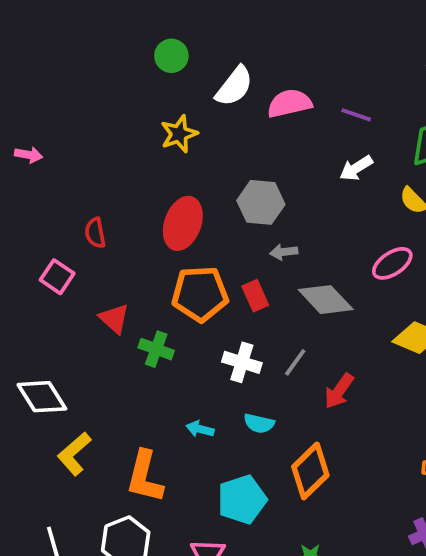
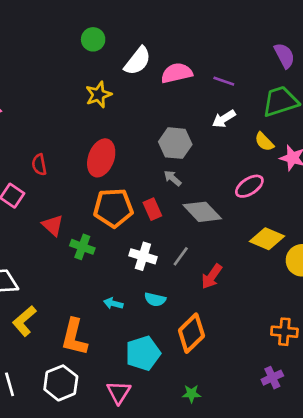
gray hexagon: (261, 202) -> (175, 143), moved
gray arrow: (284, 252) -> (173, 178), turned 48

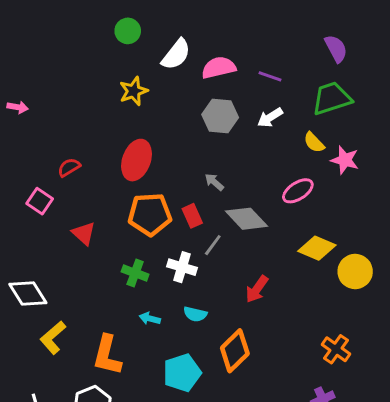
gray hexagon: (175, 143) -> (220, 116), moved
red semicircle: (39, 165) -> (69, 167), turned 70
green cross: (82, 247) -> (135, 273), moved
gray line: (181, 256) -> (213, 245), moved
orange cross: (284, 332) -> (336, 349), turned 30

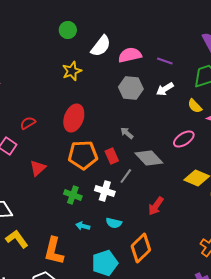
red triangle: (84, 233) -> (38, 168), turned 36
yellow L-shape: (53, 338) -> (17, 239), turned 95

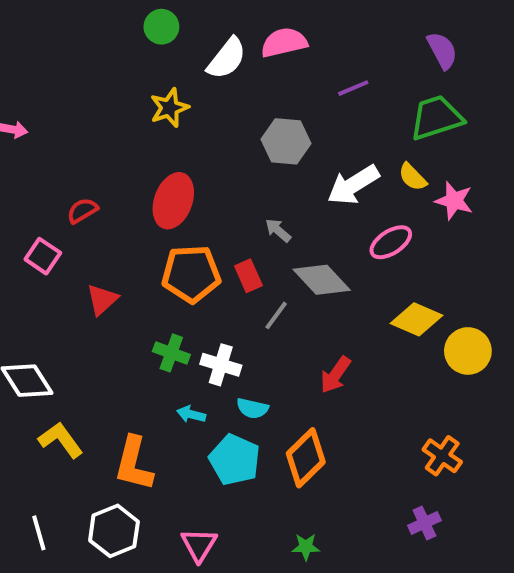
pink semicircle: (130, 55) -> (284, 43), moved
purple line: (165, 61) -> (353, 88), turned -42
white arrow: (165, 89) -> (353, 185), moved, size x1.5
white cross: (105, 191) -> (221, 365), moved
cyan pentagon: (105, 263) -> (235, 460), moved, turned -30

